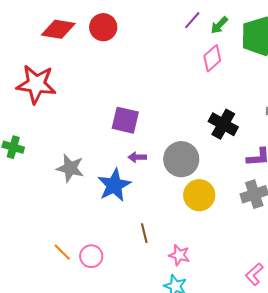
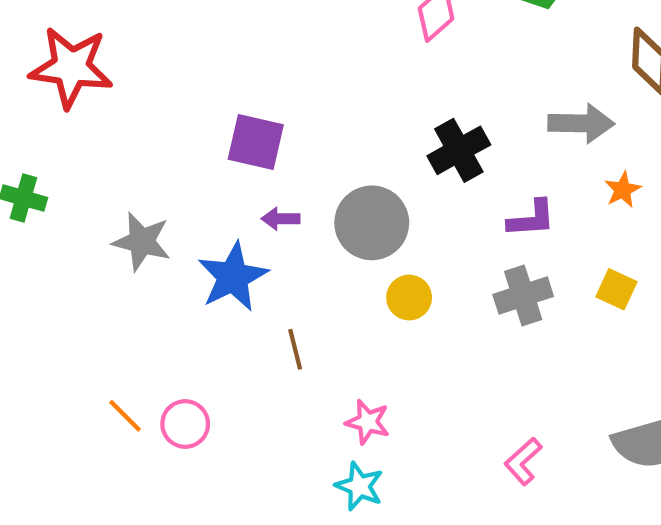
black cross: (223, 124) -> (459, 150), turned 32
yellow circle: (199, 195) -> (409, 298), size x0.7
brown line: (144, 233) -> (295, 349), moved

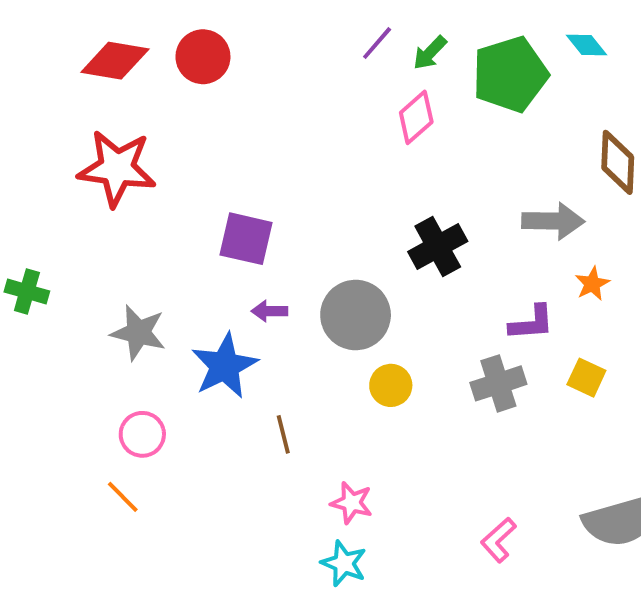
red star: (71, 67) -> (117, 168), moved
purple L-shape: (531, 219) -> (532, 323), moved
pink circle: (185, 424) -> (142, 434), moved

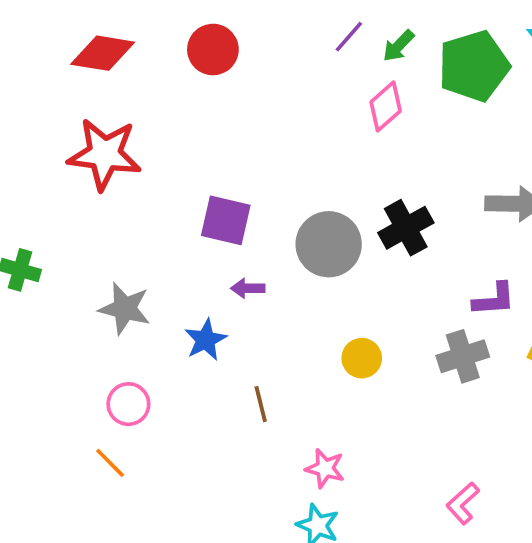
red circle: (203, 57) -> (213, 50), moved
gray circle: (356, 315) -> (329, 244), moved
blue star: (224, 366) -> (206, 340), size x0.7

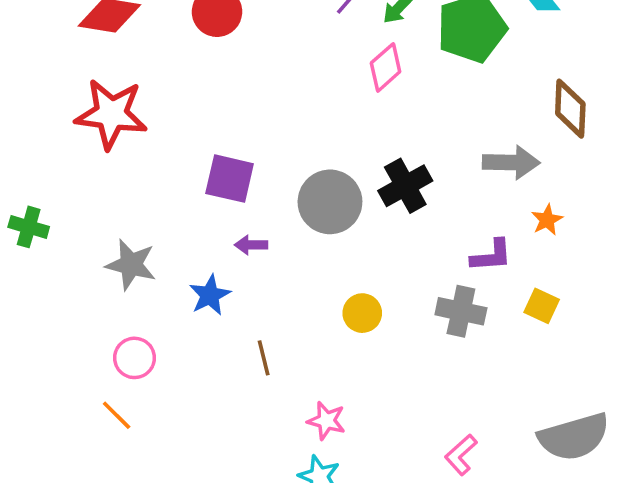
gray cross: (463, 356) -> (461, 311), turned 30

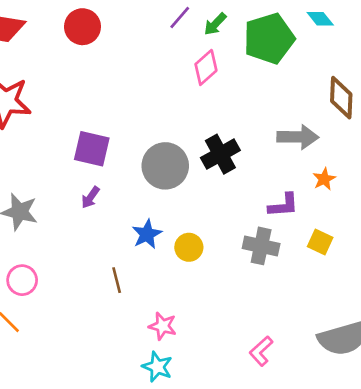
purple arrow: (251, 245) -> (90, 197), moved, turned -55
blue star: (210, 295) -> (147, 234), moved

